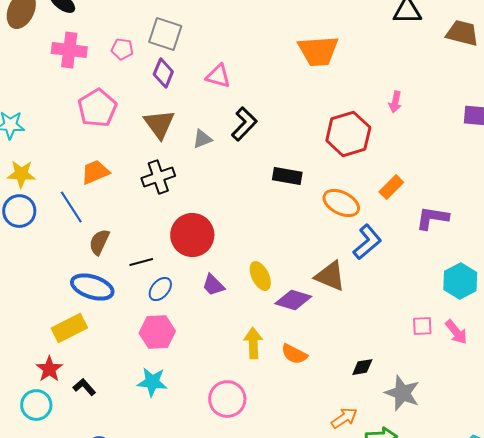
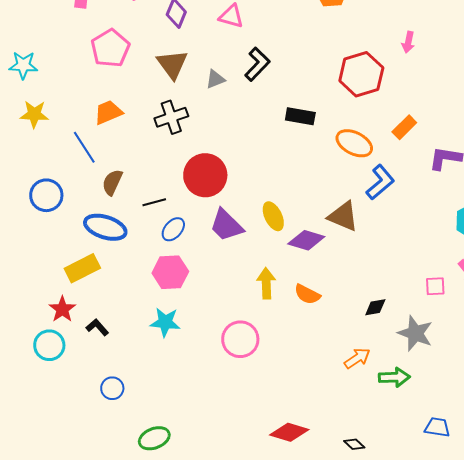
blue circle: (19, 211) -> (46, 195), moved
purple trapezoid: (213, 285) -> (226, 225), size x1.5
pink square: (422, 326) -> (435, 286), moved

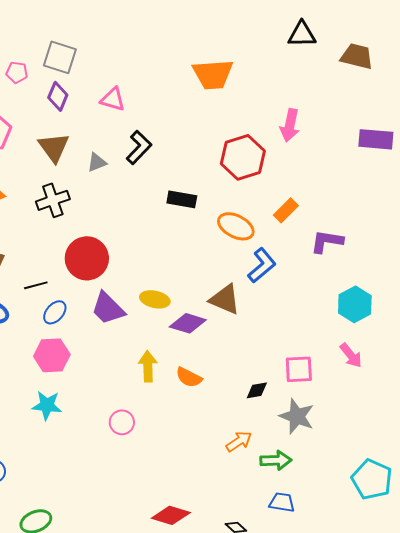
pink arrow: (408, 42) -> (290, 125), size x1.5
yellow ellipse: (273, 216) -> (155, 299), turned -52
pink square: (435, 286) -> (299, 369), moved, size x1.4
pink circle: (240, 339) -> (122, 422), size x0.7
blue trapezoid: (437, 427) -> (282, 502), moved

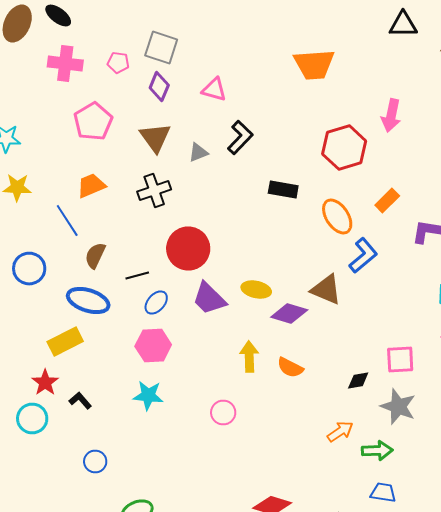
orange ellipse: (236, 226) -> (337, 216), turned 30

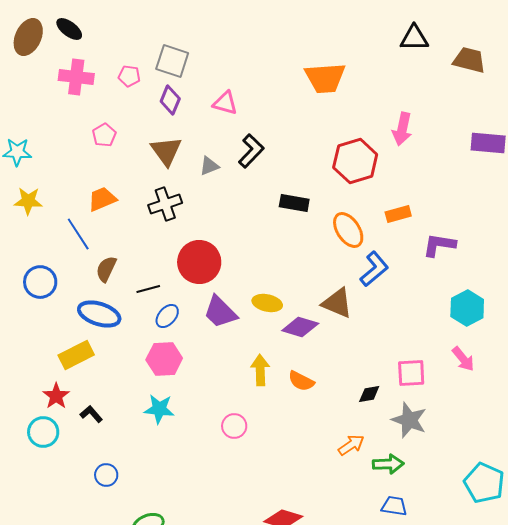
pink pentagon: (93, 122) -> (104, 135), size x0.6
orange rectangle: (387, 200) -> (398, 214), turned 30

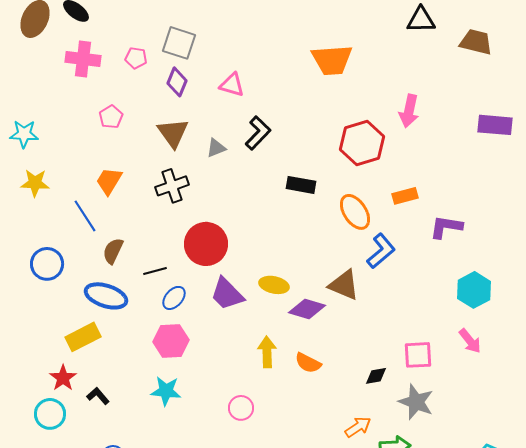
orange trapezoid: (102, 199) -> (109, 181), turned -36

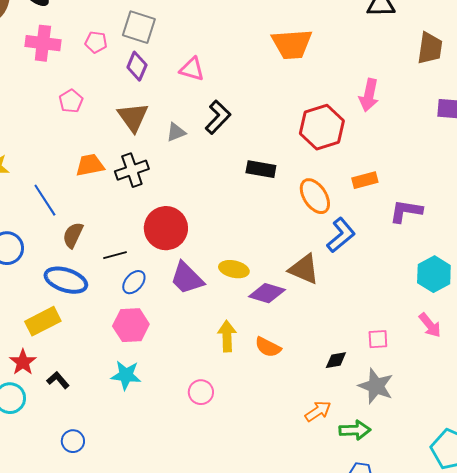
brown trapezoid: (476, 42) -> (430, 48), moved, turned 84
orange trapezoid: (109, 181) -> (90, 165), moved, turned 48
pink square: (418, 355) -> (378, 339), size x0.7

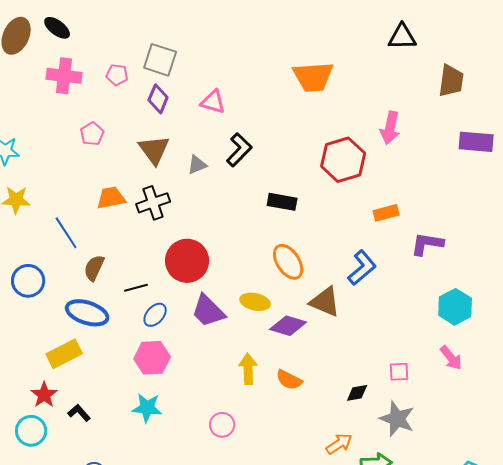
orange ellipse: (315, 196) -> (288, 262), moved

